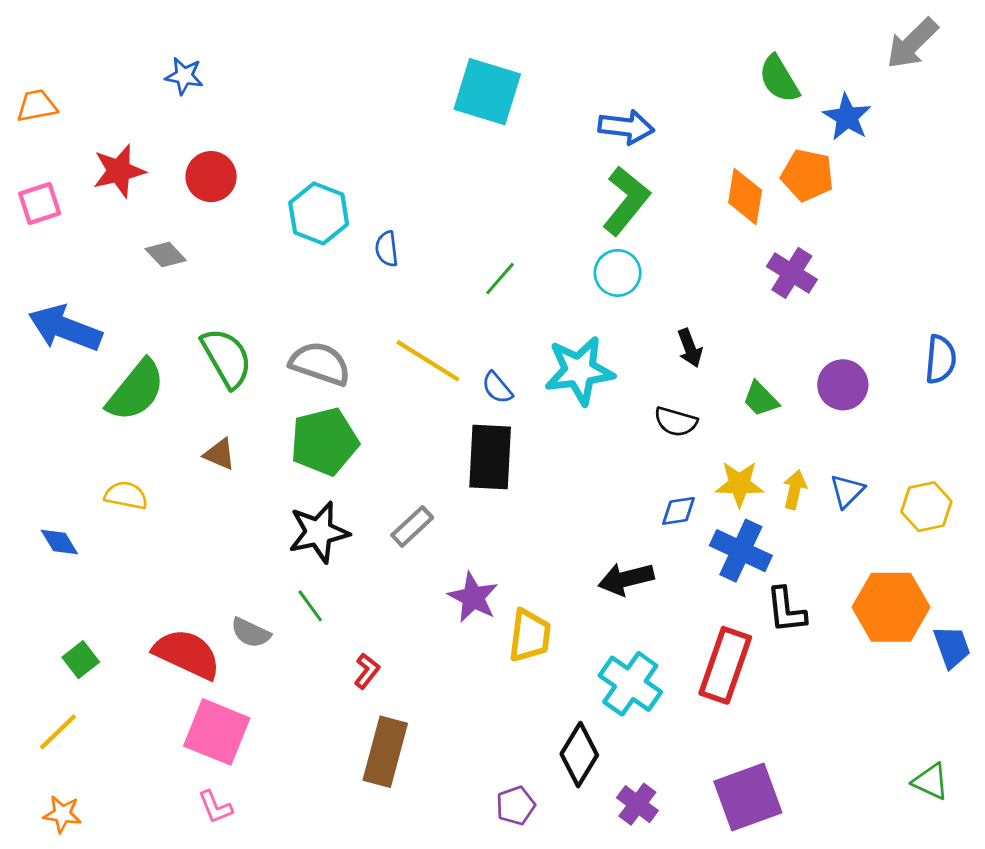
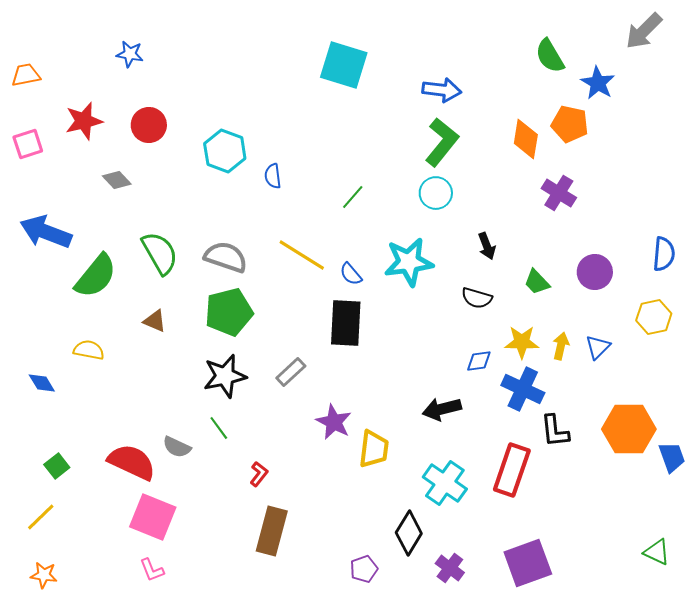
yellow hexagon: (926, 507) -> (654, 317), moved

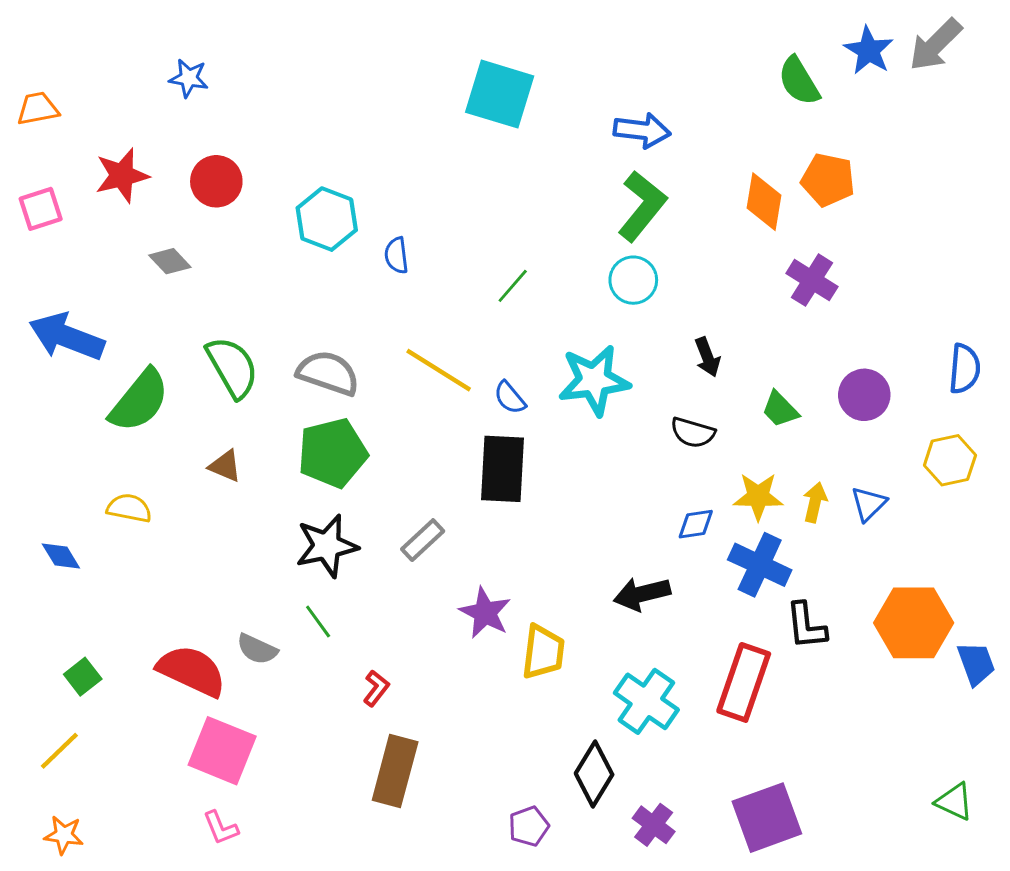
blue star: (598, 83) -> (869, 51), moved

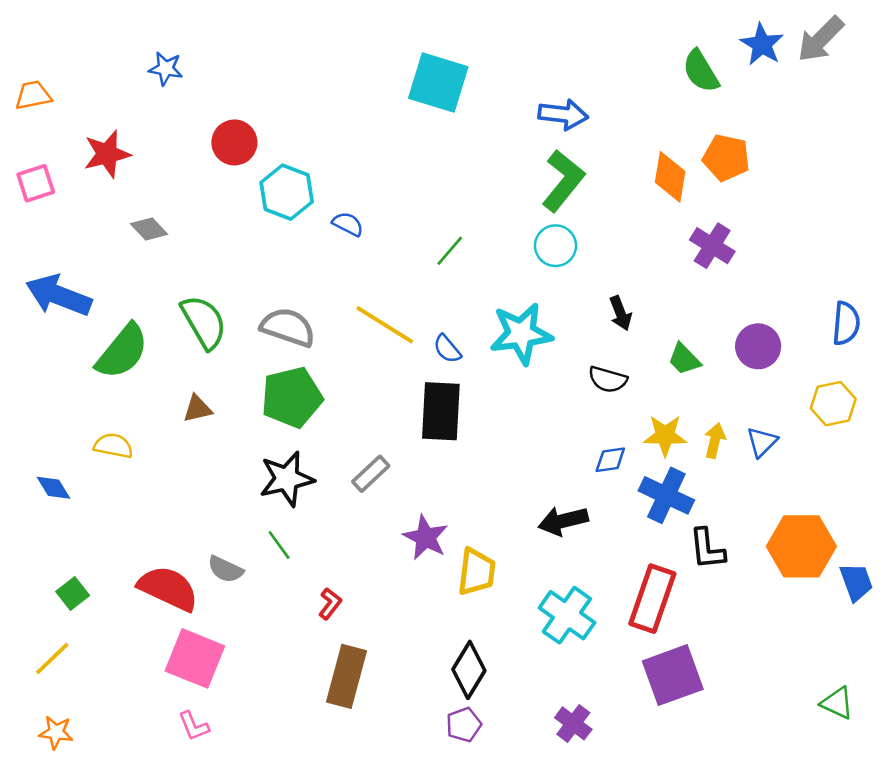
red circle: (216, 181) -> (234, 142), moved
blue semicircle: (396, 255) -> (348, 224), turned 124
brown triangle: (225, 466) -> (197, 409), turned -36
black diamond: (594, 774) -> (469, 670), moved
purple square: (767, 818) -> (673, 675), moved

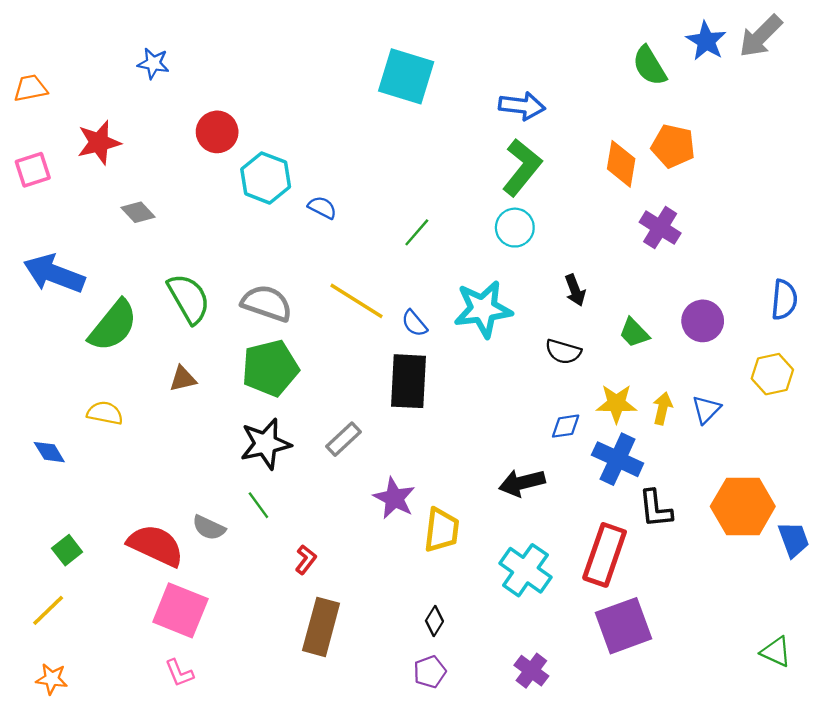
black diamond: (469, 670) -> (434, 621), size x0.6

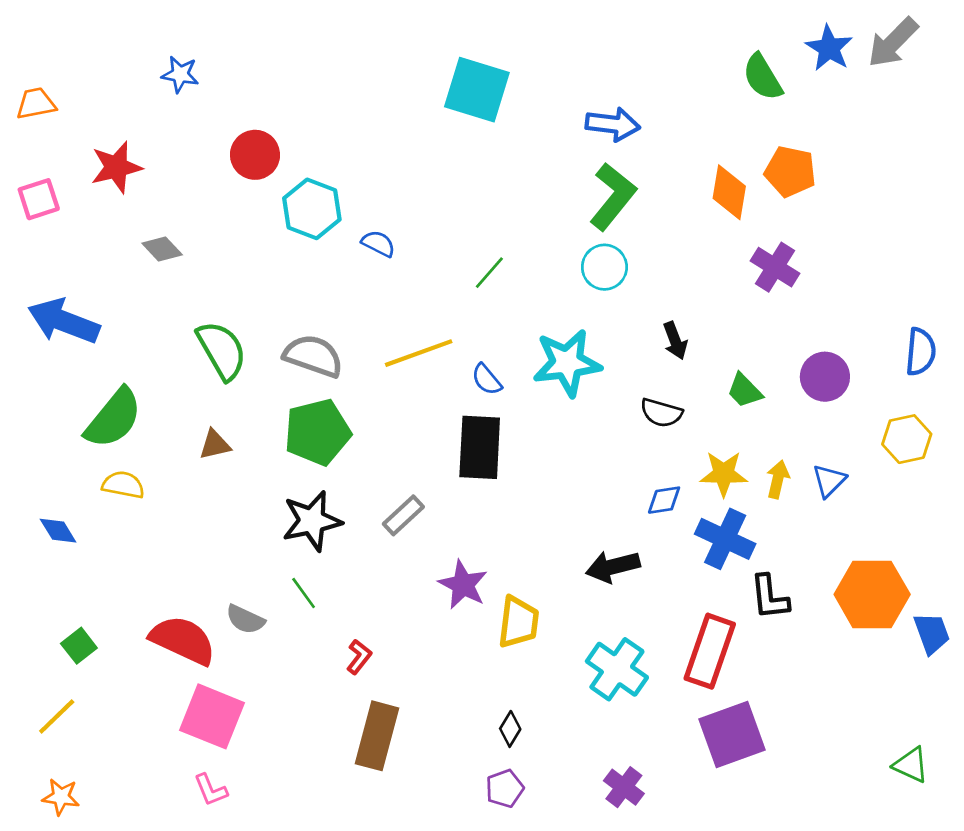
yellow line: (357, 301) -> (419, 353), turned -52
green semicircle: (113, 326) -> (114, 418), moved

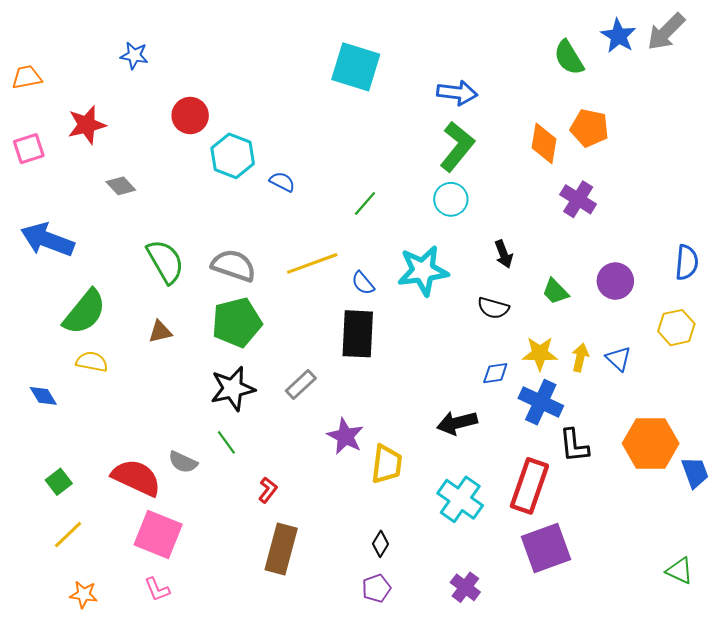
blue triangle: (829, 481) -> (618, 359), turned -32
yellow line: (57, 716) -> (68, 535), moved
orange star: (61, 797) -> (84, 595), moved

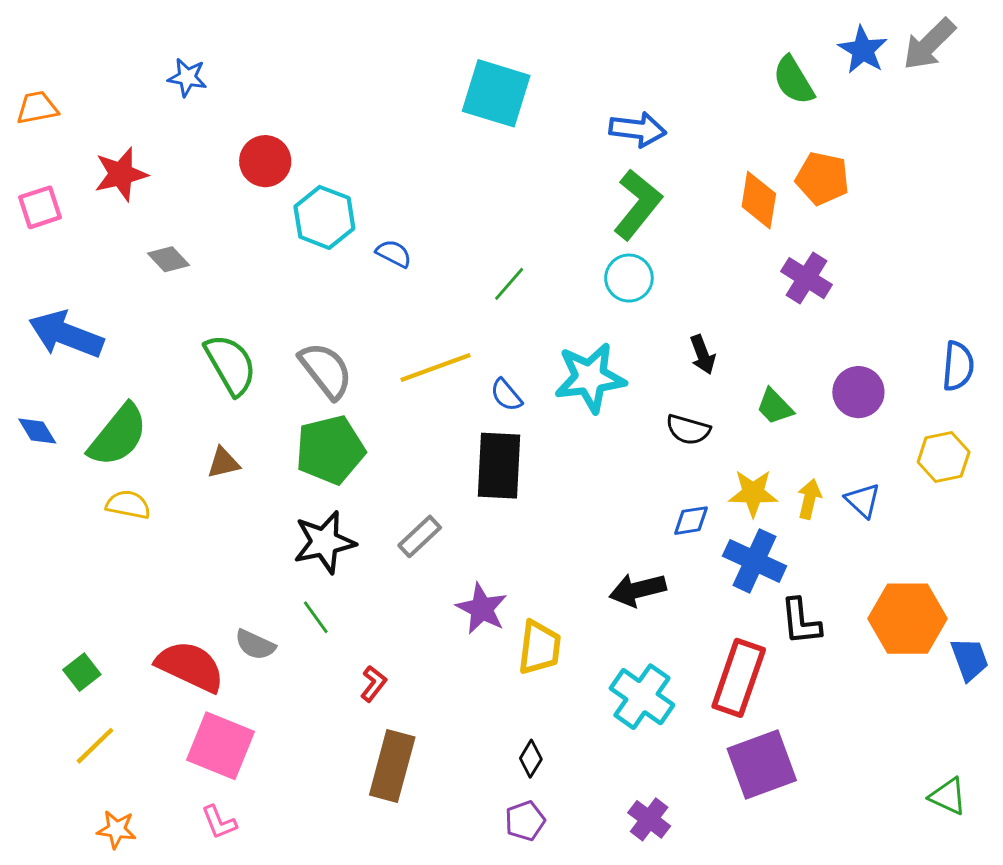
gray semicircle: (234, 266) -> (326, 370), turned 33
blue diamond: (43, 396) -> (37, 431), moved

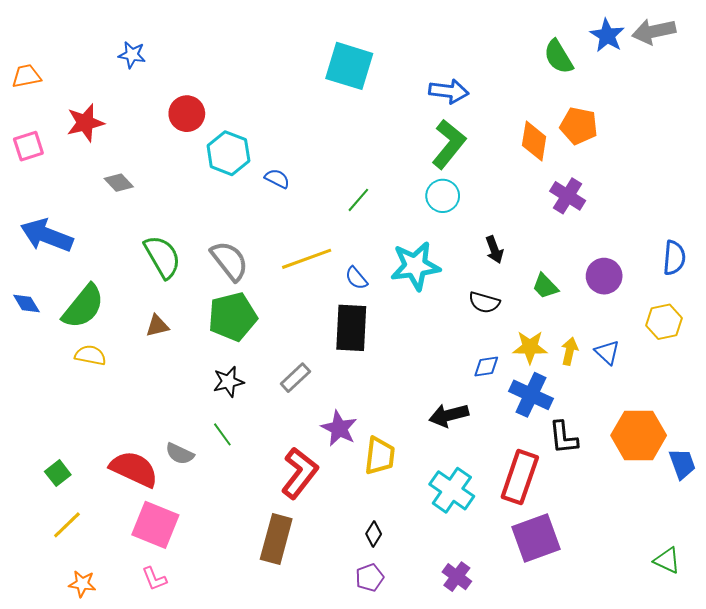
gray arrow: (929, 44) -> (654, 31), turned 33
black star: (324, 542) -> (228, 382), size x0.7
red L-shape: (373, 684) -> (299, 473), moved, size x2.0

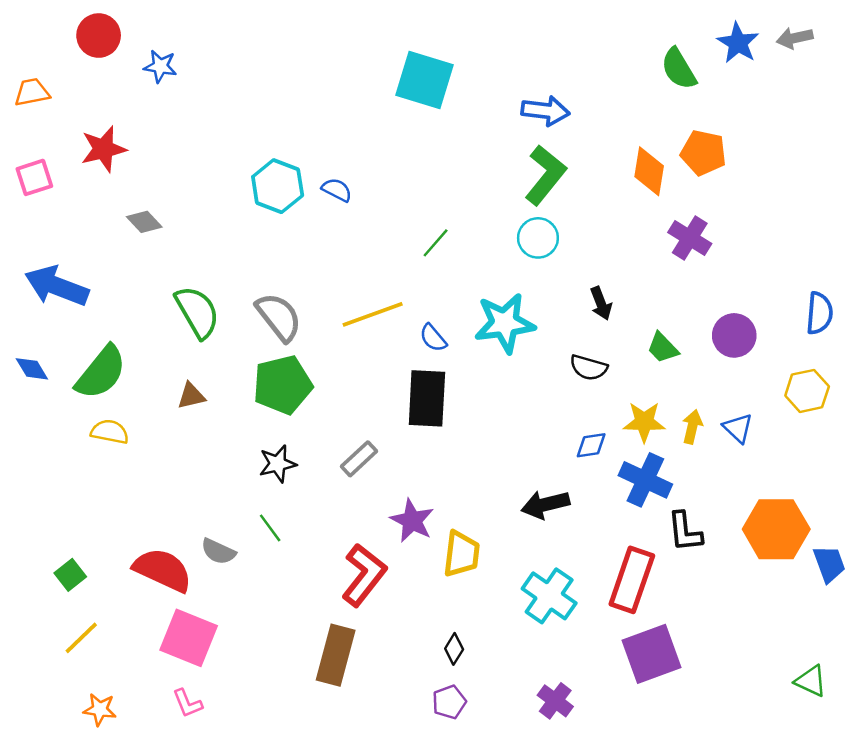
gray arrow: (654, 31) -> (795, 38), size x0.7
red circle: (187, 114) -> (99, 36), moved
blue semicircle: (277, 179) -> (337, 190), moved

